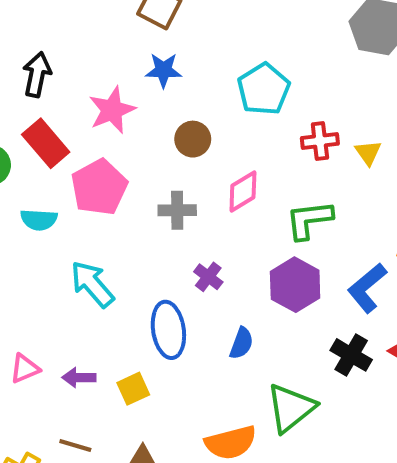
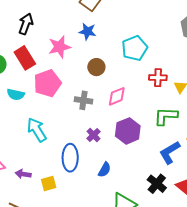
green L-shape: (309, 220) -> (166, 116), moved
purple hexagon: (295, 285) -> (128, 131), moved

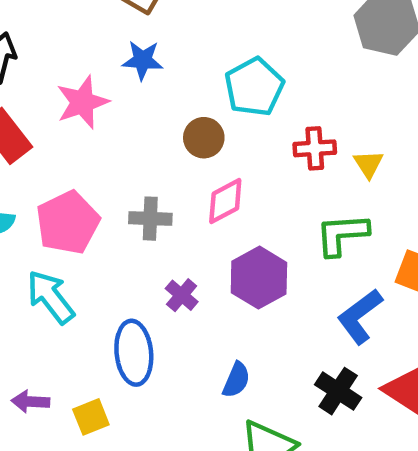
brown circle: (96, 67) -> (204, 138), moved
pink pentagon: (47, 83) -> (68, 223), moved
blue semicircle: (105, 170) -> (236, 380), moved

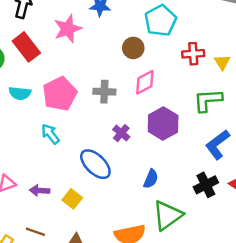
cyan arrow: (51, 297) -> (50, 134), size x0.7
blue ellipse: (134, 353) -> (95, 164), turned -40
black cross: (338, 391) -> (206, 185), turned 30
yellow square: (91, 417) -> (72, 199), turned -30

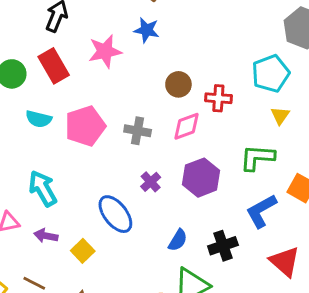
cyan pentagon: (161, 21) -> (271, 73), moved
red cross: (193, 54) -> (218, 98), moved
cyan arrow: (50, 134) -> (43, 188), moved, size x1.4
black cross: (206, 185) -> (223, 246), moved

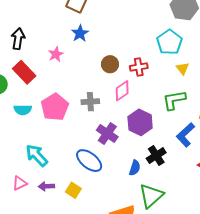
blue star: (147, 30) -> (80, 33), turned -30
pink star: (105, 51) -> (56, 54), size x0.7
purple cross: (151, 182) -> (107, 133), size x1.5
black cross: (223, 246) -> (156, 155), moved

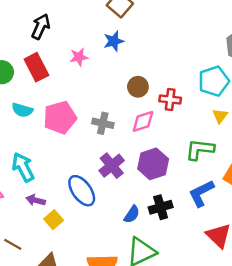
purple arrow: (46, 186) -> (36, 200), moved

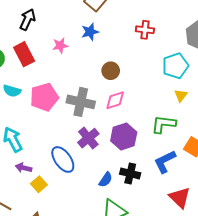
red cross: (170, 100) -> (145, 30), moved
gray cross: (103, 123) -> (81, 102), size x1.5
black cross: (161, 207) -> (130, 174), turned 30

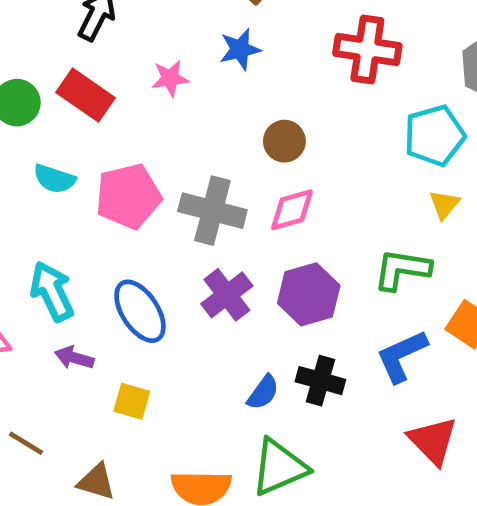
red cross: (145, 30) -> (367, 50), size x1.5
red rectangle: (24, 54) -> (85, 95), turned -30
blue ellipse: (63, 159) -> (140, 311), moved
yellow square: (39, 184) -> (132, 401), moved, turned -35

